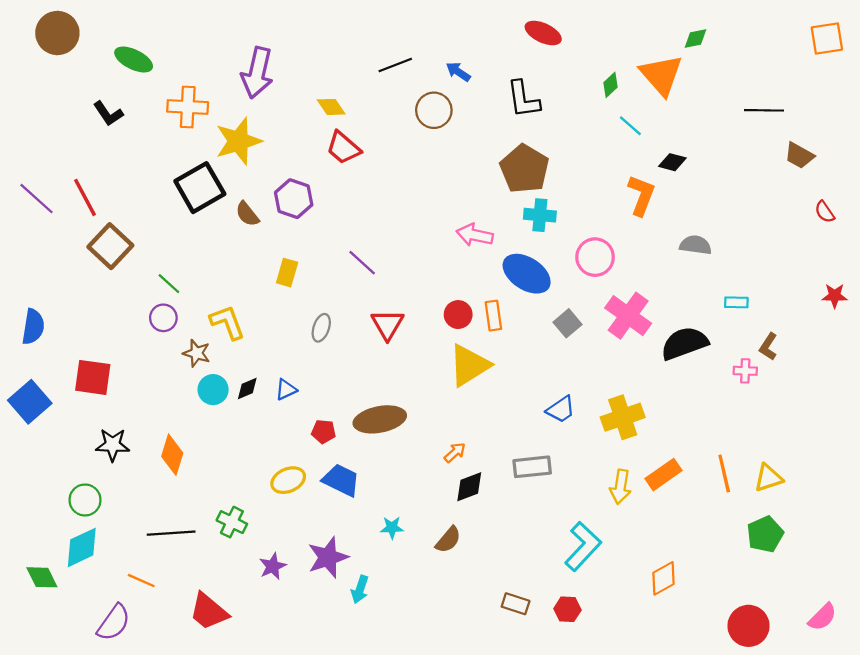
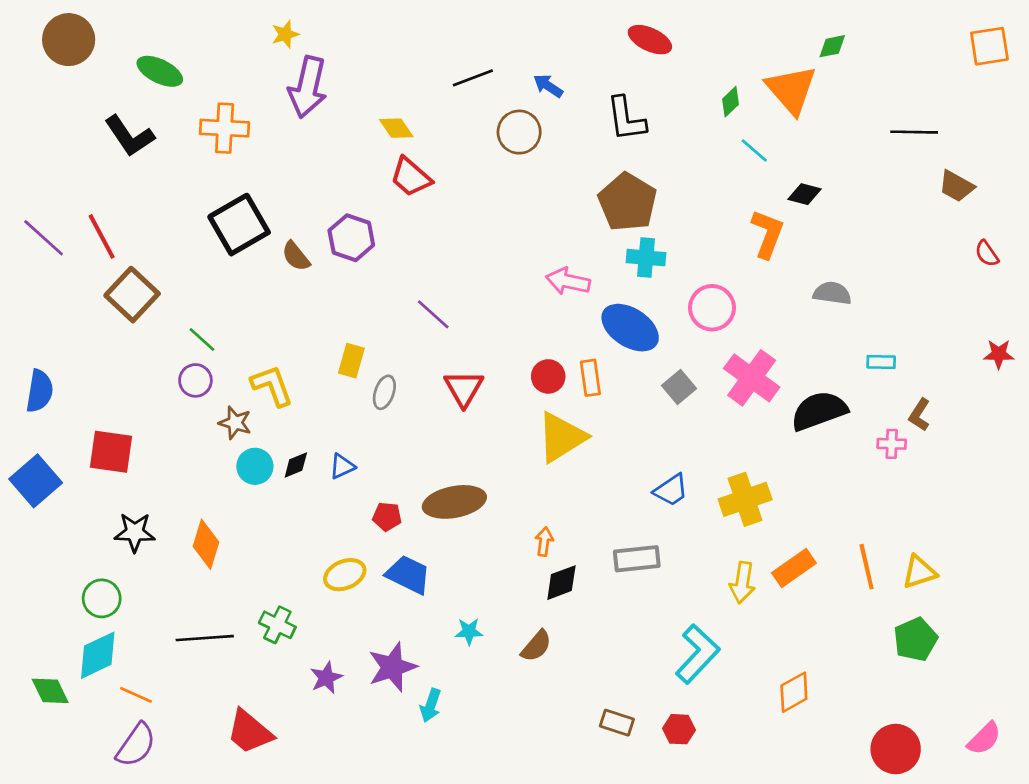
black L-shape: (108, 114) -> (129, 136), size x1.4
yellow star: (238, 141) -> (285, 34), moved, size x0.5
yellow rectangle: (287, 273) -> (351, 361), moved
orange arrow: (455, 453) -> (544, 542), turned -40
orange line: (141, 581) -> (136, 695), moved

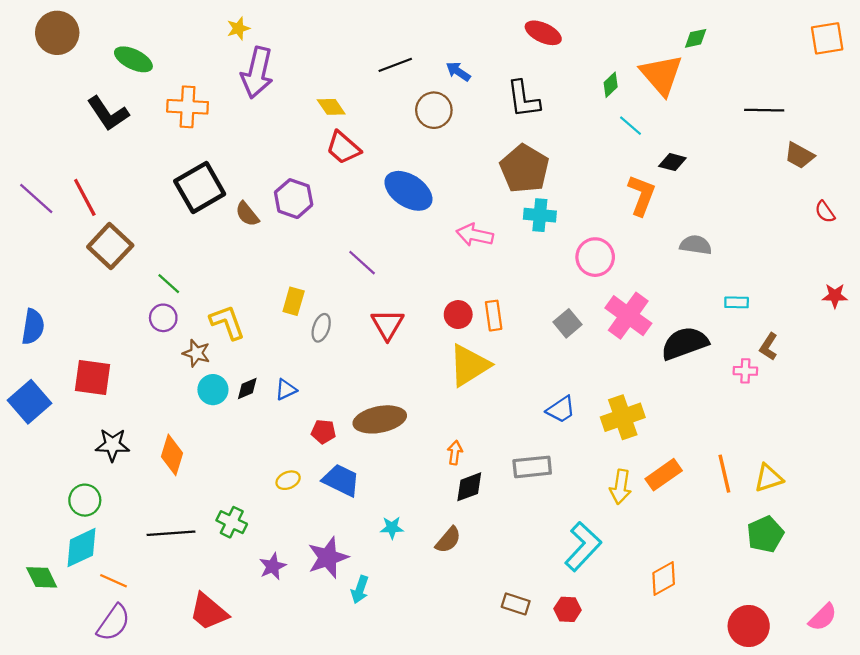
blue ellipse: (630, 328) -> (408, 191), moved
yellow ellipse: (345, 575) -> (288, 480), size x0.7

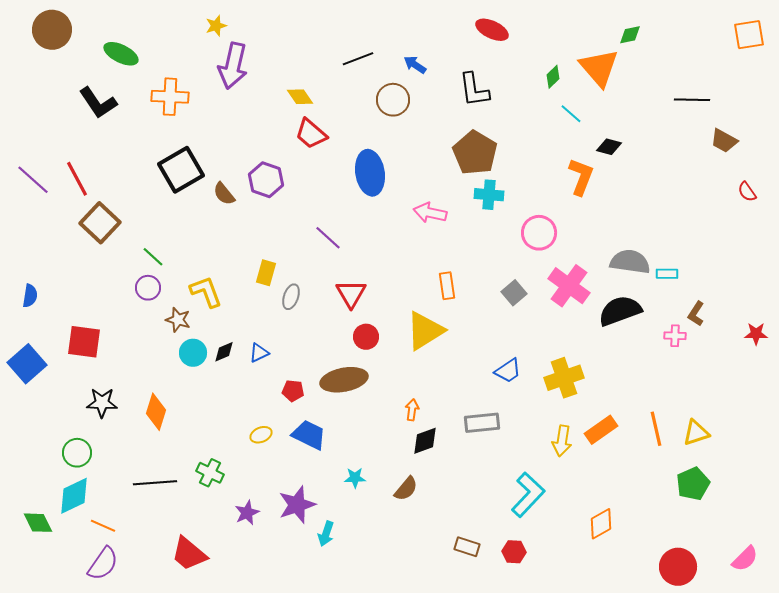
blue ellipse: (408, 191) -> (370, 173), turned 48
gray semicircle: (696, 245) -> (630, 262), moved, size x1.4
red star: (835, 296) -> (756, 334), moved
red circle: (458, 315) -> (366, 337), moved
blue semicircle: (33, 327) -> (30, 296), size x0.7

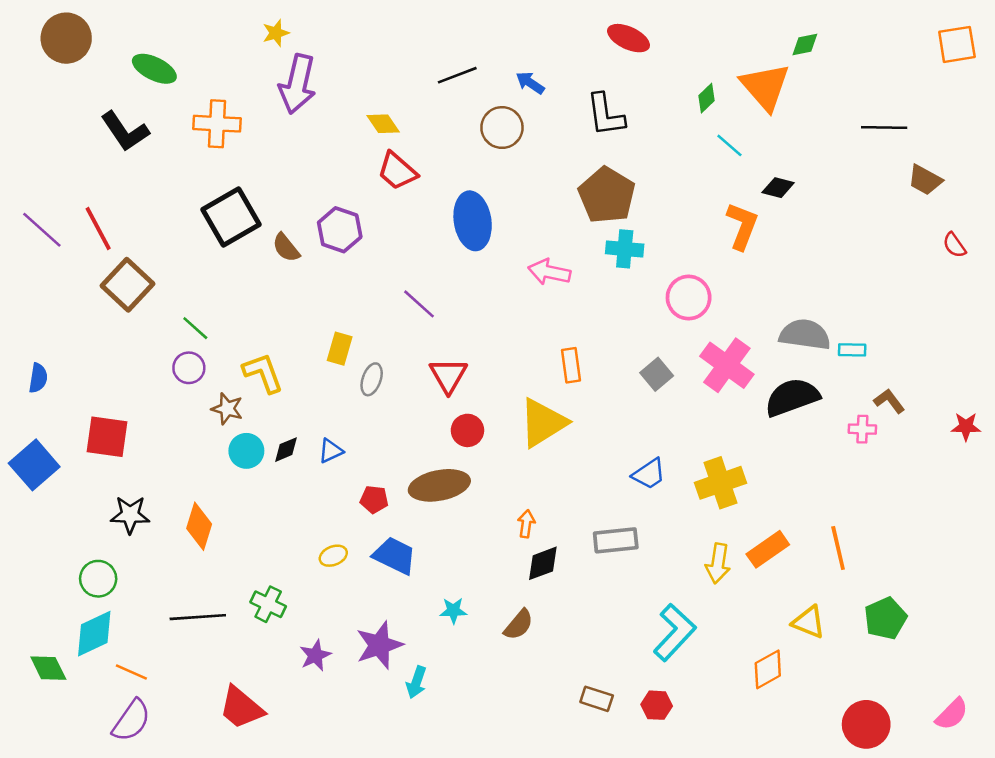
brown L-shape: (696, 314) -> (889, 401), turned 110
yellow triangle: (696, 433) -> (809, 622), moved, turned 40

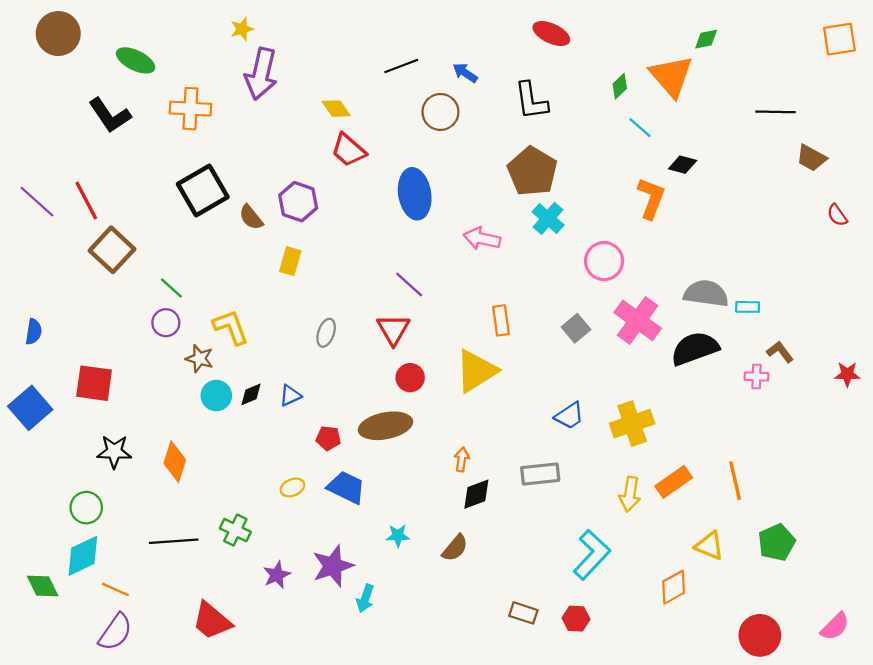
cyan cross: (625, 249) -> (548, 218), turned 36
purple line: (419, 304) -> (409, 285), moved
yellow rectangle: (340, 349) -> (290, 261), moved

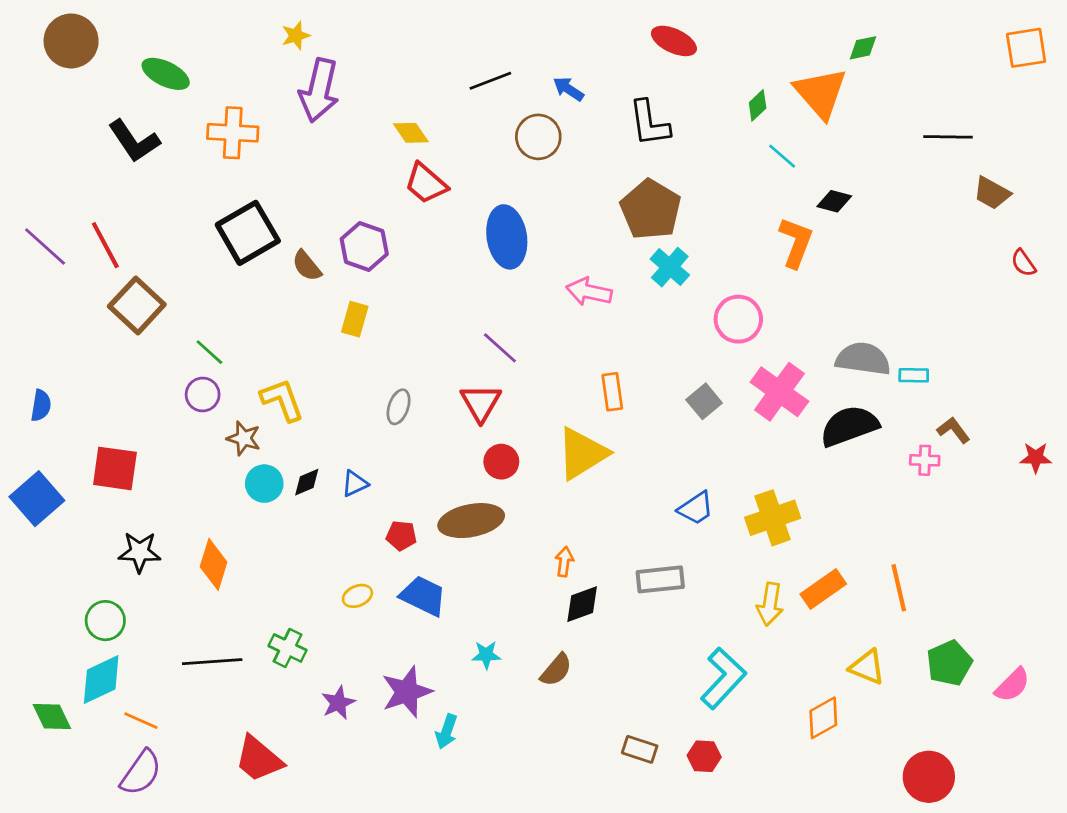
pink semicircle: (835, 626) -> (1012, 685), moved

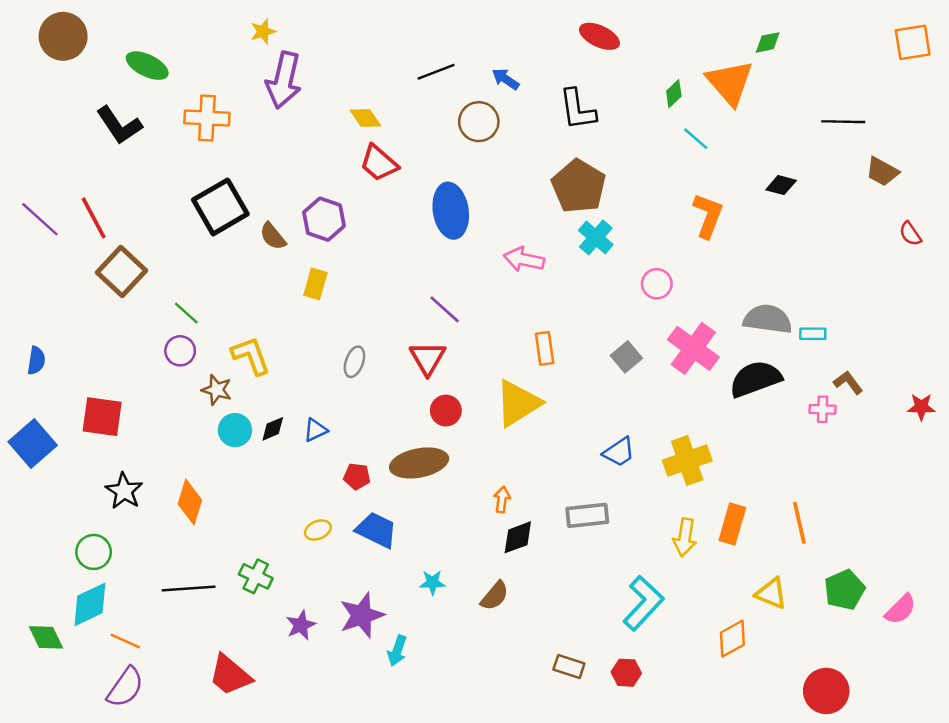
black diamond: (834, 201) -> (781, 185), moved
pink circle: (738, 319) -> (657, 284), size x0.7
black star: (140, 552) -> (124, 491), turned 30
orange rectangle: (823, 589) -> (732, 524), turned -39

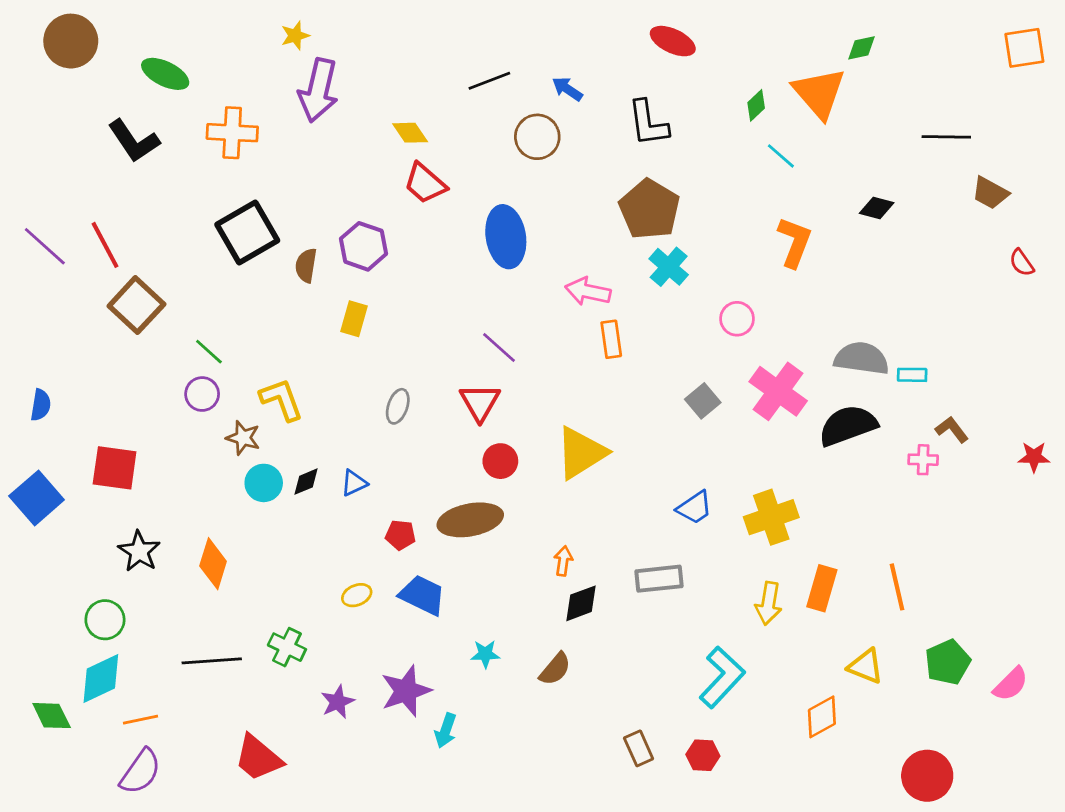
brown semicircle: (273, 236) -> (306, 265), turned 48
orange rectangle: (545, 348) -> (611, 339), moved
orange line: (125, 641) -> (141, 720), turned -36
brown rectangle: (569, 667) -> (639, 748), turned 48

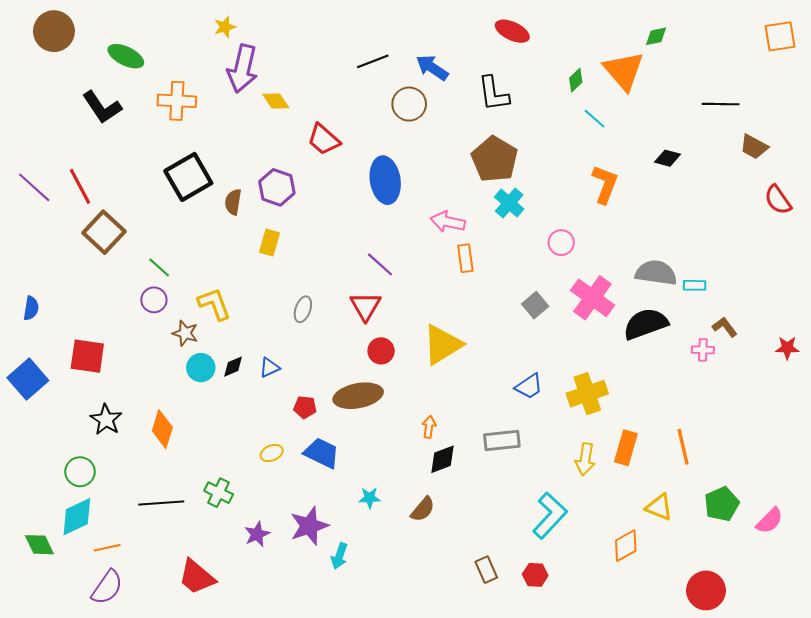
blue arrow: (567, 89) -> (432, 68), size x1.4
yellow diamond: (410, 133) -> (276, 101), moved
red semicircle: (1022, 263) -> (778, 200), size x1.4

